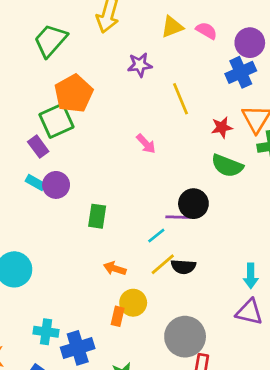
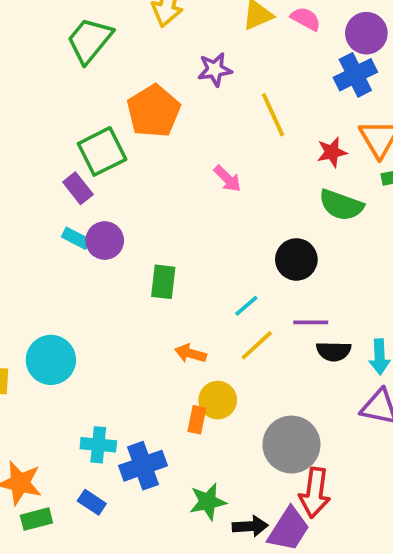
orange pentagon: (74, 93) -> (154, 111), moved
purple line: (178, 217) -> (311, 322), moved
black semicircle: (183, 267) -> (334, 351), moved

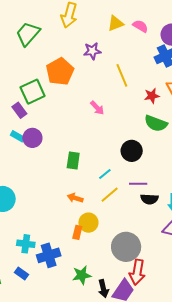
green rectangle: (163, 282) -> (73, 161), moved
black arrow: (250, 526) -> (103, 289), turned 78

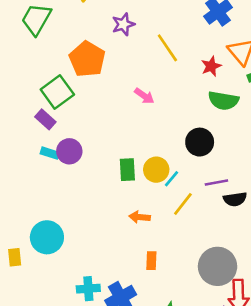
yellow circle: (88, 223) -> (156, 170), moved

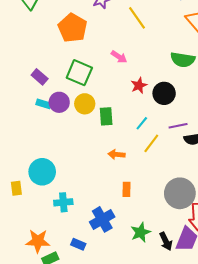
red star: (211, 66) -> (139, 85), moved
green square: (57, 92) -> (79, 73), moved, turned -30
yellow circle: (156, 170) -> (85, 104), moved
cyan cross: (88, 289) -> (63, 202), moved

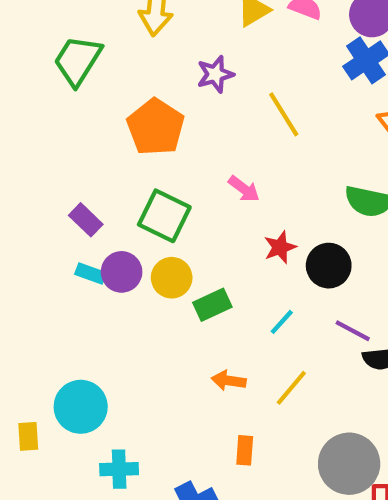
green rectangle: (106, 116) -> (212, 305), turned 66
purple line: (178, 126) -> (353, 331), turned 36
yellow line: (151, 143) -> (291, 388), moved

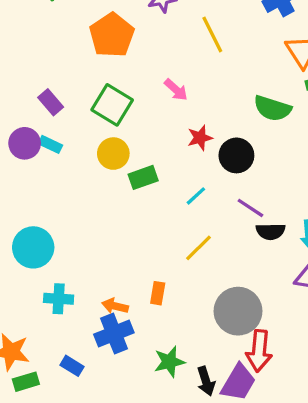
purple circle: (122, 272) -> (25, 143), moved
orange arrow: (229, 381) -> (115, 306), moved

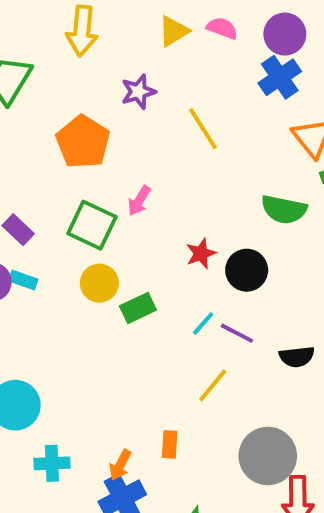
pink arrow: (176, 90) -> (139, 201), moved, turned 85
purple line: (250, 208) -> (237, 333), moved
orange arrow: (115, 306) -> (120, 465), turned -70

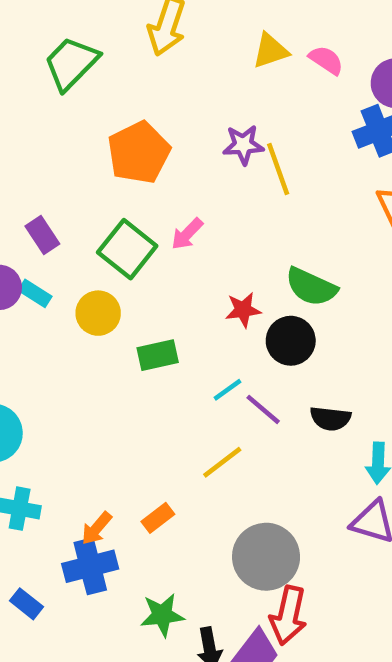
purple star: (138, 92) -> (243, 145), moved
green semicircle: (284, 209) -> (311, 287), moved
yellow circle: (99, 283) -> (98, 313), moved
black semicircle: (297, 357) -> (330, 418), moved
orange rectangle: (170, 444) -> (158, 518), turned 36

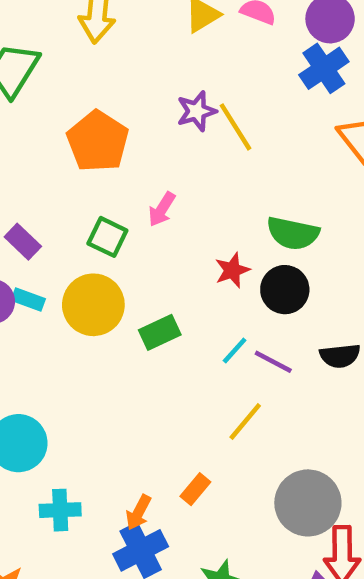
green square: (127, 249) -> (107, 237), size x0.7
yellow circle: (98, 313) -> (93, 305), size x1.4

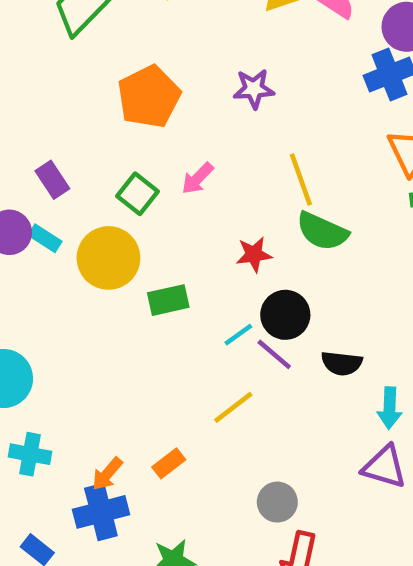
yellow line: (235, 127) -> (301, 179), moved
black circle: (285, 290) -> (285, 315), moved
gray circle: (308, 503) -> (277, 502), size x0.6

